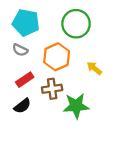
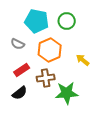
cyan pentagon: (26, 23) -> (37, 21), moved
green circle: (76, 24) -> (67, 21), size x0.7

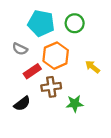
red rectangle: (22, 70) -> (32, 71), moved
green star: (67, 93) -> (75, 104), size x0.7

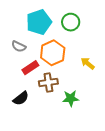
cyan pentagon: (41, 23) -> (39, 22), turned -30

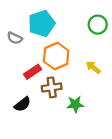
green circle: (71, 22) -> (98, 25), moved
gray semicircle: (19, 46) -> (15, 38), moved

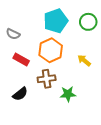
cyan pentagon: (42, 23) -> (56, 21), moved
red rectangle: (33, 72) -> (21, 59), moved, turned 63

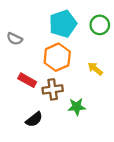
red rectangle: (21, 59) -> (27, 80), moved
black semicircle: (20, 94) -> (34, 119), moved

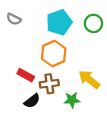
gray semicircle: (15, 39) -> (14, 19), moved
yellow arrow: (95, 69) -> (89, 79), moved, size x1.5
black semicircle: (34, 119) -> (32, 101), moved

